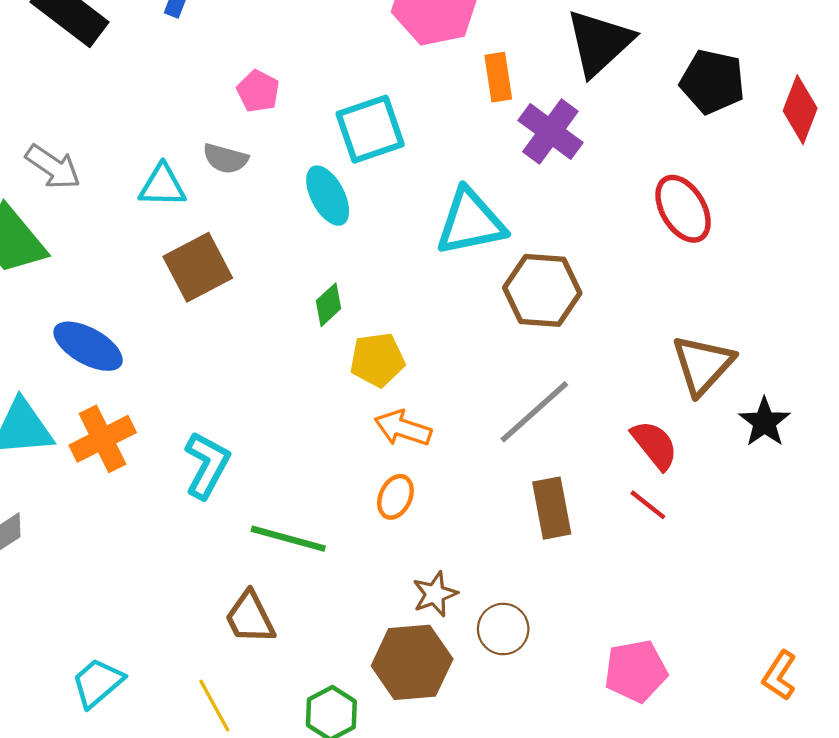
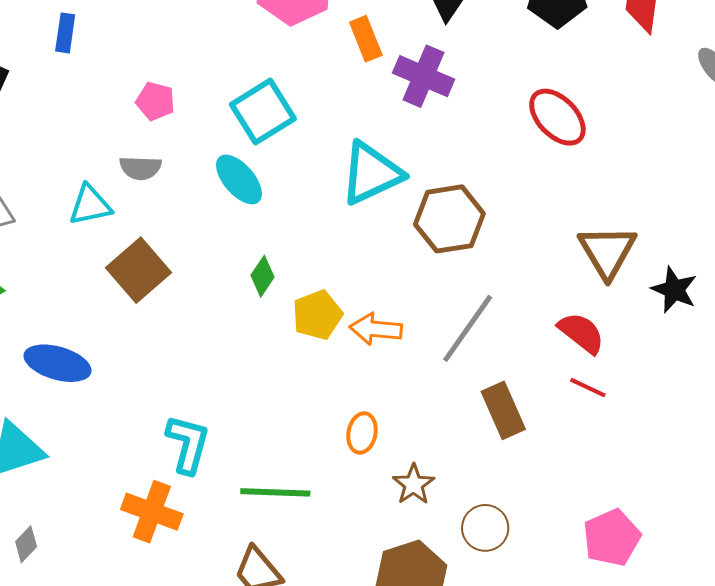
orange arrow: (403, 428) -> (376, 329), moved
orange cross: (103, 439) -> (152, 512), moved, turned -30
brown star: (435, 594) -> (414, 484), moved

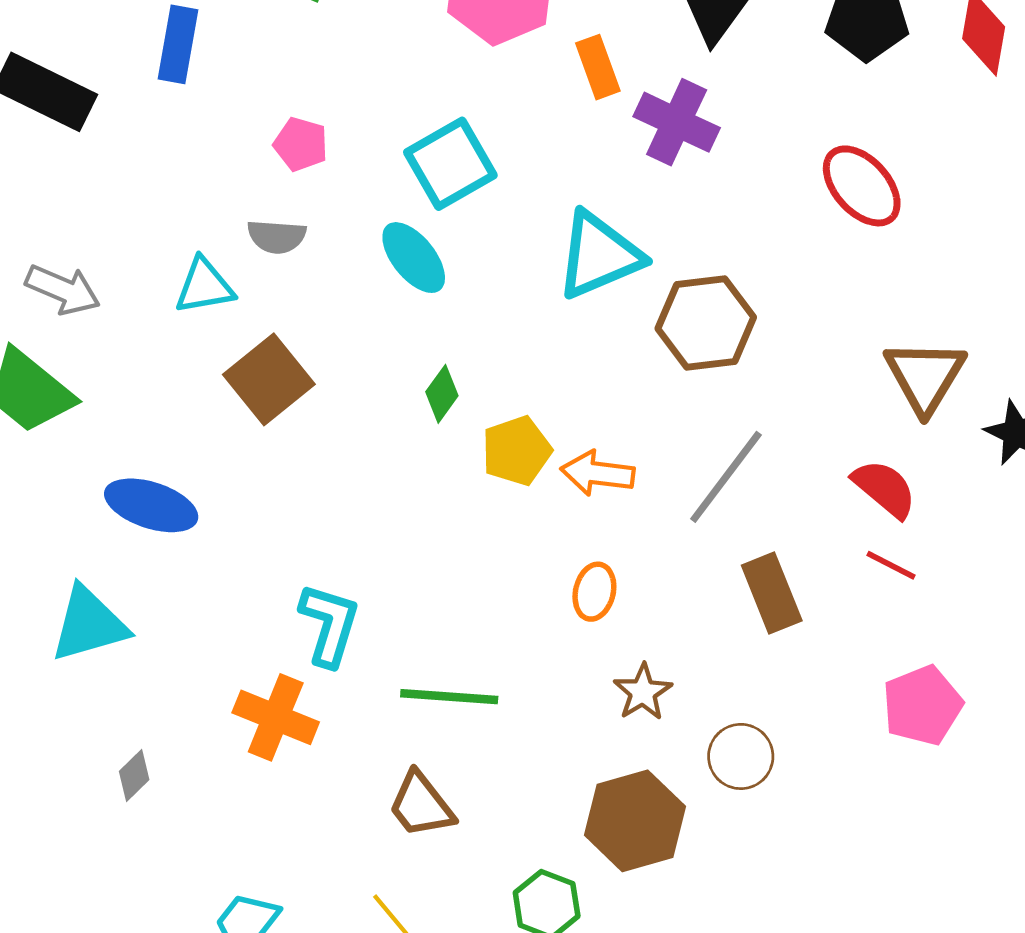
blue rectangle: (65, 33) -> (178, 44), size x1.4
orange ellipse: (362, 433) -> (594, 592), moved
pink pentagon: (612, 538) -> (922, 705), moved
gray diamond: (26, 544) -> (134, 776), moved

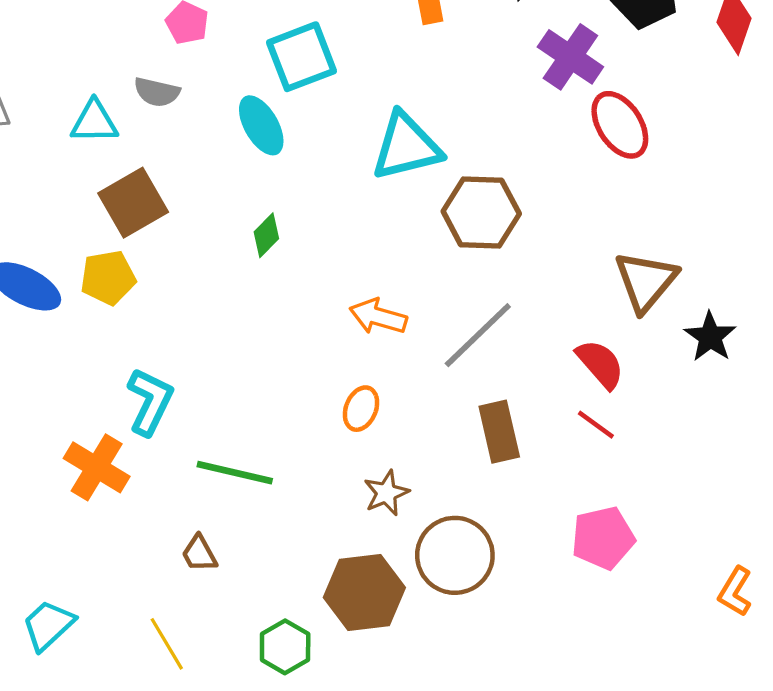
purple cross: (677, 122) -> (570, 57), moved
yellow pentagon: (517, 451) -> (108, 278), moved
brown circle: (741, 756) -> (455, 555), size x1.5
brown trapezoid: (421, 805) -> (199, 554), size x0.7

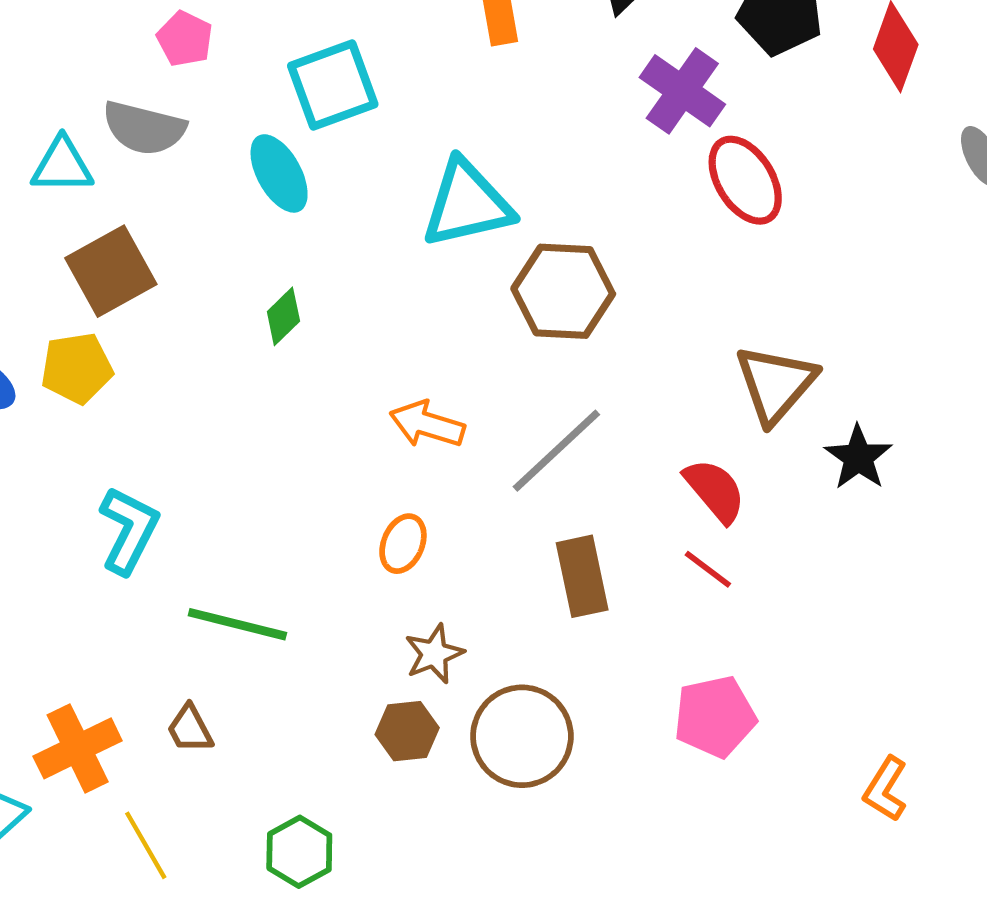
gray semicircle: (157, 92) -> (144, 128), size x1.4
orange cross: (97, 467) -> (78, 748), moved, turned 32
brown hexagon: (364, 592) -> (407, 731), moved, size x0.6

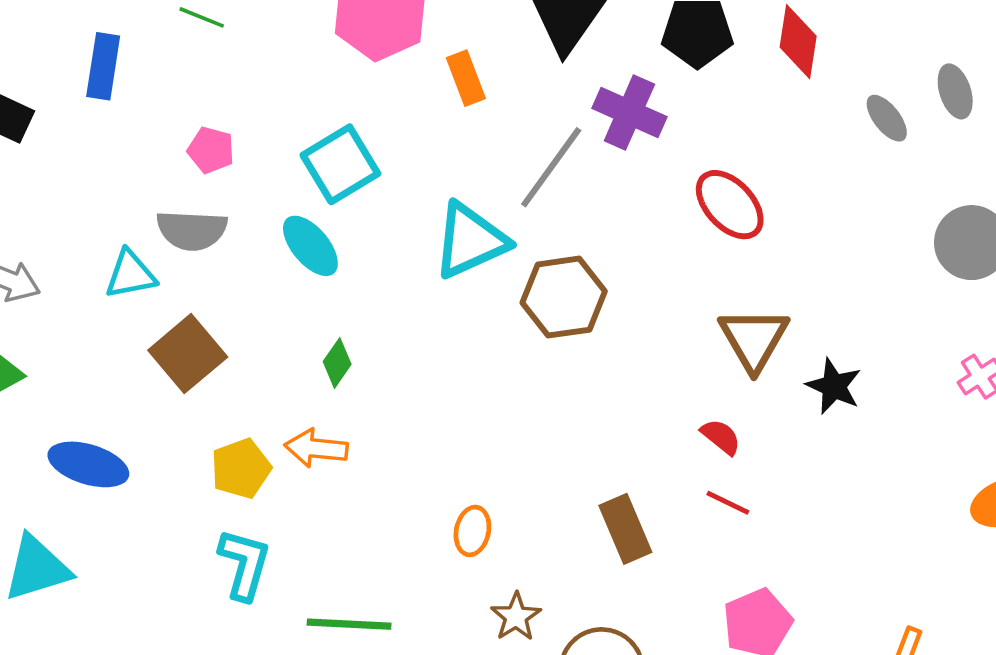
red ellipse: (745, 180) -> (730, 205), moved
yellow pentagon: (77, 368) -> (241, 469), moved
orange arrow: (427, 424) -> (316, 448), moved
gray line: (556, 451) -> (551, 167), moved
red semicircle: (715, 491) -> (721, 437), size x0.7

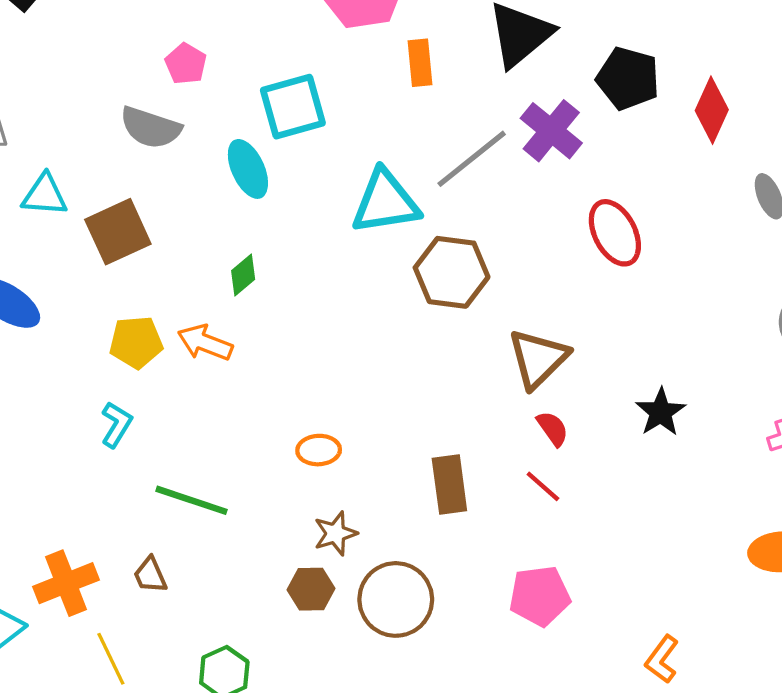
cyan triangle: (130, 274) -> (45, 195), moved
brown triangle: (754, 339) -> (538, 358), moved
orange ellipse: (472, 531) -> (319, 450), turned 60
cyan L-shape: (244, 564) -> (116, 425), size x0.7

